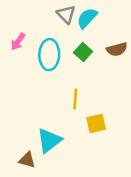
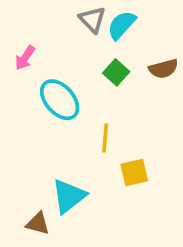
cyan ellipse: (49, 55) -> (60, 100), moved, turned -44

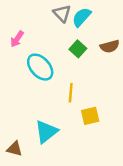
brown triangle: (38, 224) -> (15, 149), moved

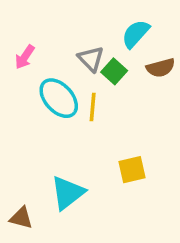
gray triangle: (62, 13) -> (91, 59), moved
cyan semicircle: (82, 17) -> (136, 34), moved
yellow line: (71, 93) -> (93, 107), moved

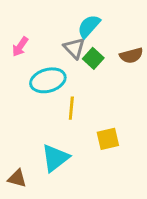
cyan semicircle: (136, 34) -> (89, 26), moved
cyan ellipse: (59, 98) -> (48, 80), turned -64
yellow line: (93, 107) -> (71, 108), moved

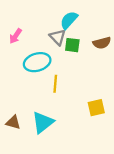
green square: (93, 58) -> (72, 45), turned -35
yellow square: (108, 139) -> (96, 108), moved
brown triangle: (17, 178) -> (13, 122), moved

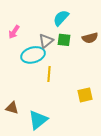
gray triangle: (58, 37) -> (46, 41), moved, turned 35
cyan triangle: (43, 122) -> (38, 120), moved

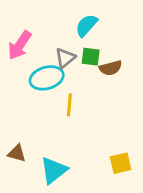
pink arrow: (14, 32) -> (20, 45), size x1.5
brown semicircle: (90, 38) -> (111, 68), moved
yellow square: (85, 95) -> (121, 163), moved

